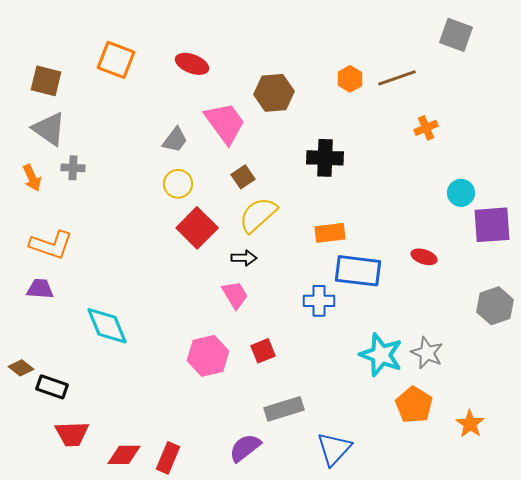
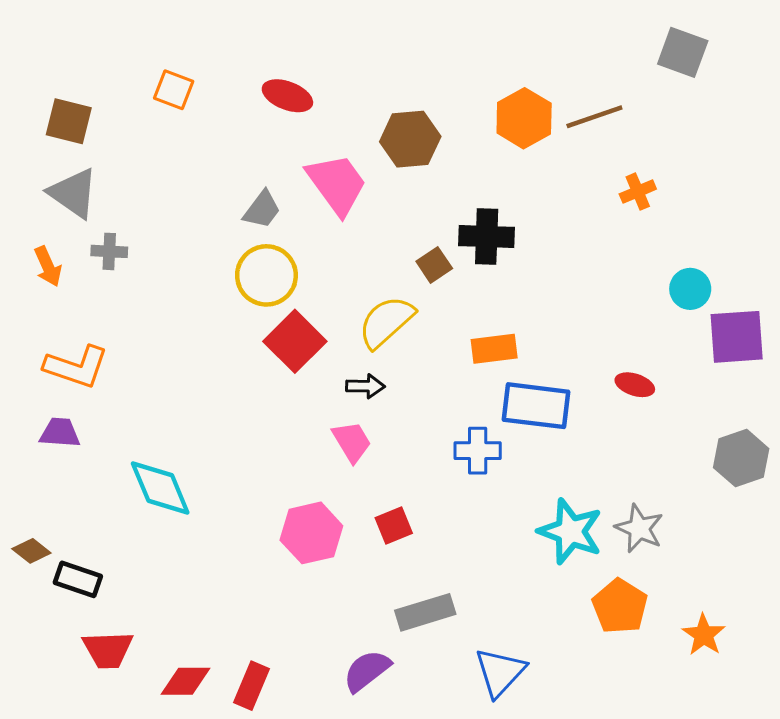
orange square: (116, 60) -> (174, 90), size x0.7
orange hexagon: (350, 79) -> (524, 118), size x1.5
brown square: (243, 177) -> (434, 265), moved
yellow circle: (178, 184) -> (266, 275), size x1.4

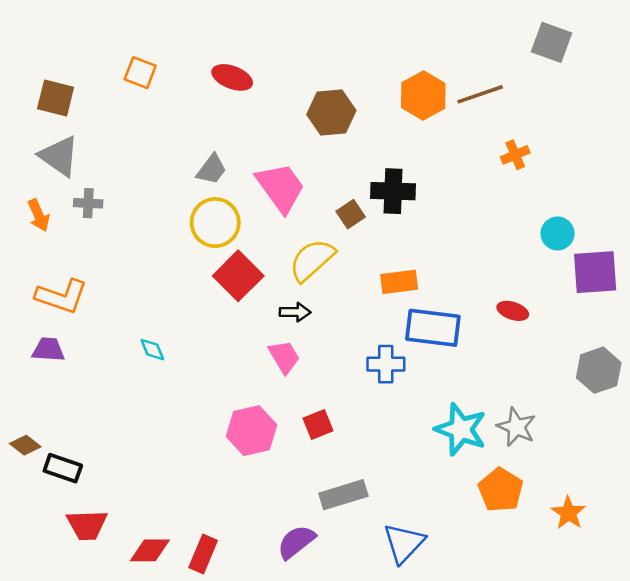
pink trapezoid: (337, 184) -> (281, 187), moved
cyan diamond: (160, 488) -> (152, 350), moved, size x0.5

